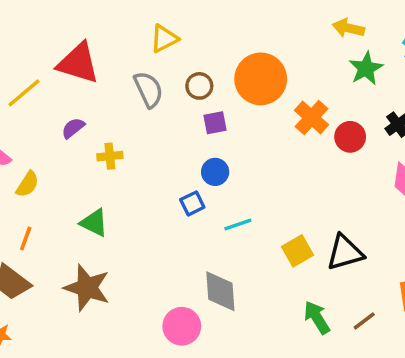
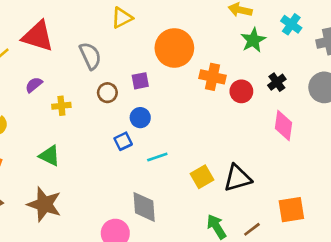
yellow triangle: (164, 39) -> (122, 18), moved
brown circle: (199, 86) -> (107, 93), moved
orange cross: (312, 118) -> (212, 77), turned -30

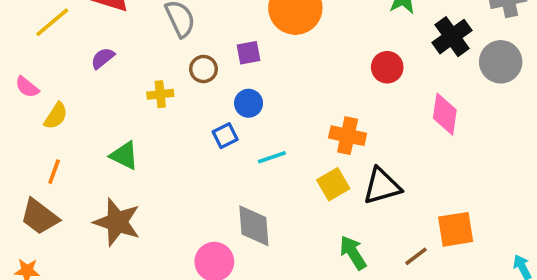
orange cross: (212, 77) -> (348, 136), moved
black cross: (277, 82) -> (452, 37), moved, size x1.5
yellow cross: (61, 106) -> (160, 94), moved
brown line: (252, 229) -> (416, 256), moved

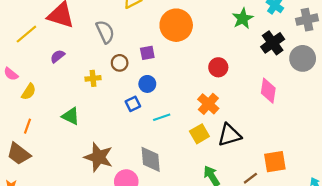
red circle: (387, 67) -> (218, 67), moved
orange cross: (348, 136) -> (208, 104), turned 30
brown star: (117, 222) -> (99, 157), moved

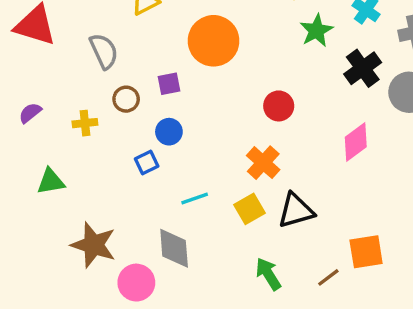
purple semicircle: (57, 56) -> (30, 113), moved
pink diamond: (268, 91) -> (356, 142), turned 45
green triangle: (71, 116) -> (51, 181), turned -36
cyan line: (162, 117) -> (195, 199), moved

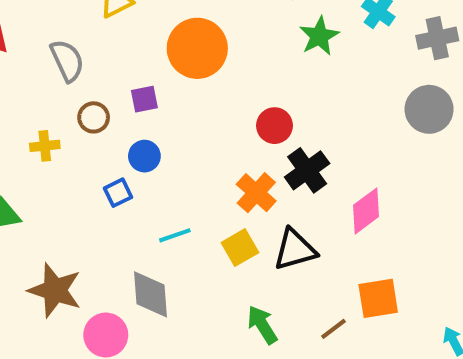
black cross: (363, 68) -> (307, 170), moved
pink diamond: (356, 142) -> (366, 211), moved

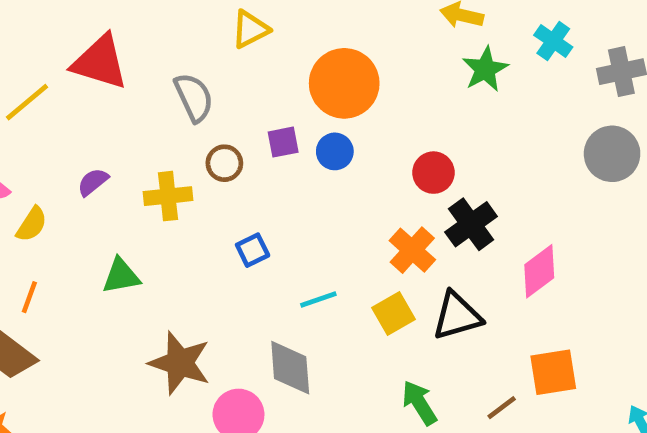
yellow cross: (45, 146) -> (168, 196), size x1.4
blue circle: (144, 156) -> (335, 151), moved

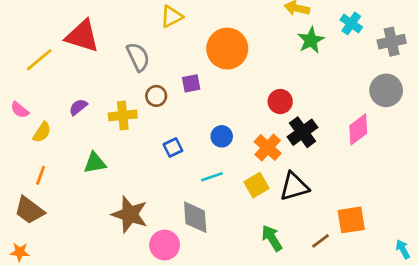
blue circle: (335, 151) -> (222, 136), moved
pink diamond: (539, 271) -> (358, 129), moved

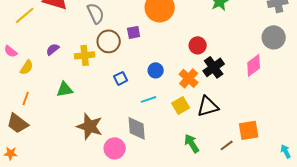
brown circle: (156, 96) -> (109, 41), size x1.5

